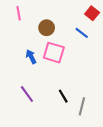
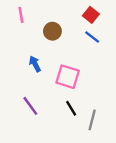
red square: (92, 13) -> (91, 15), moved
pink square: (54, 53) -> (68, 77), moved

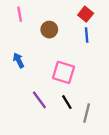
blue line: (92, 37) -> (87, 35), turned 48
blue arrow: (35, 64) -> (19, 60), moved
purple line: (30, 106) -> (39, 100), moved

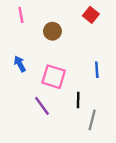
blue line: (87, 35) -> (97, 70), moved
pink square: (64, 72) -> (54, 77), moved
black line: (67, 102) -> (78, 100), moved, turned 32

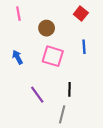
blue line: (97, 70) -> (84, 47), moved
pink square: (54, 77) -> (53, 56), moved
gray line: (92, 120) -> (62, 114), moved

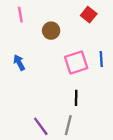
blue line: (84, 47) -> (101, 59), moved
pink square: (53, 56) -> (76, 63), moved, turned -35
purple line: (37, 95) -> (41, 126), moved

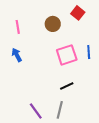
pink line: (20, 15) -> (18, 27), moved
brown circle: (51, 31) -> (53, 24), moved
black line: (76, 98) -> (67, 86), turned 64

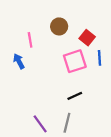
red square: (78, 13) -> (87, 38), moved
pink line: (18, 27) -> (30, 40), moved

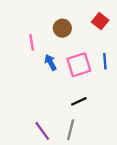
red square: (87, 38) -> (100, 21), moved
blue arrow: (19, 61) -> (51, 62), moved

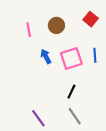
pink line: (32, 42) -> (29, 30), moved
black line: (79, 101) -> (71, 92), turned -40
gray line: (71, 130) -> (75, 116), moved, turned -48

